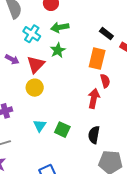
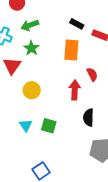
red semicircle: (105, 81) -> (92, 74), moved
yellow circle: (35, 88) -> (32, 90), moved
black semicircle: (94, 135) -> (88, 118), moved

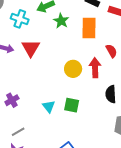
green star: (31, 48) -> (61, 21), moved
yellow circle: (32, 90) -> (73, 69), moved

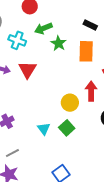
yellow circle: (73, 69) -> (70, 103), moved
green square: (72, 105) -> (67, 128), turned 35

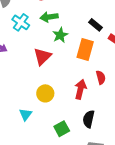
red triangle: (27, 70) -> (42, 56), moved
yellow circle: (70, 103) -> (45, 93), moved
green square: (67, 128) -> (62, 129), moved

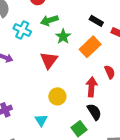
orange rectangle: (85, 49) -> (90, 47), turned 40
black semicircle: (89, 119) -> (94, 112), moved, turned 144

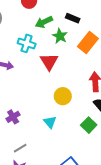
black rectangle: (96, 21) -> (73, 18), moved
cyan cross: (22, 30) -> (27, 43), moved

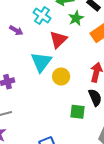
cyan triangle: (50, 122) -> (41, 62), moved, size x1.6
green square: (89, 125) -> (77, 112), turned 35

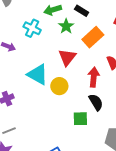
red triangle: (58, 40) -> (67, 57), moved
cyan triangle: (41, 62) -> (38, 74), turned -30

